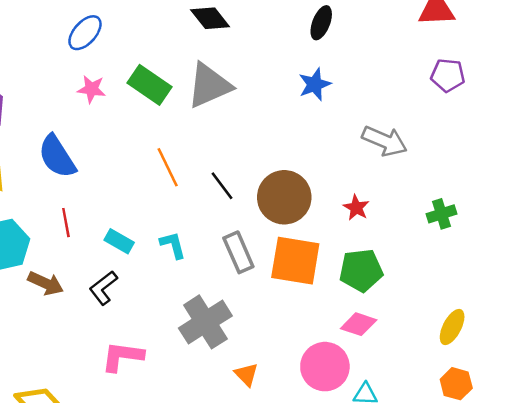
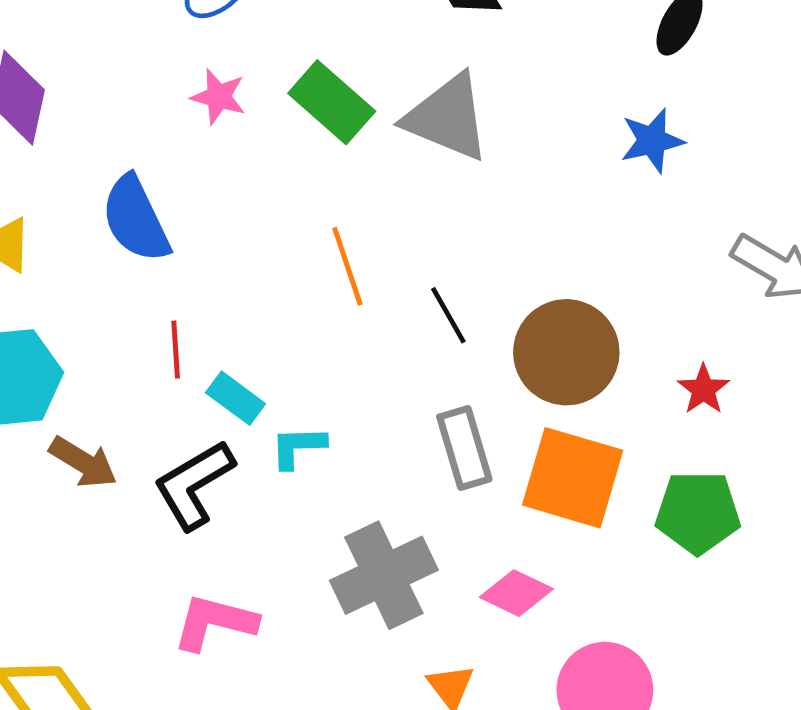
gray triangle: (209, 85) -> (447, 118), turned 39
red line: (66, 223) -> (176, 350), moved
cyan L-shape: (173, 245) -> (298, 447), moved, turned -84
black L-shape: (103, 288) -> (194, 485), size x1.4
pink diamond: (359, 324) -> (516, 593), moved

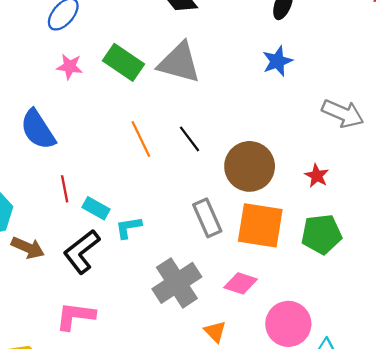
black line: (448, 315) -> (190, 139), moved
pink L-shape: (215, 622) -> (75, 316), moved

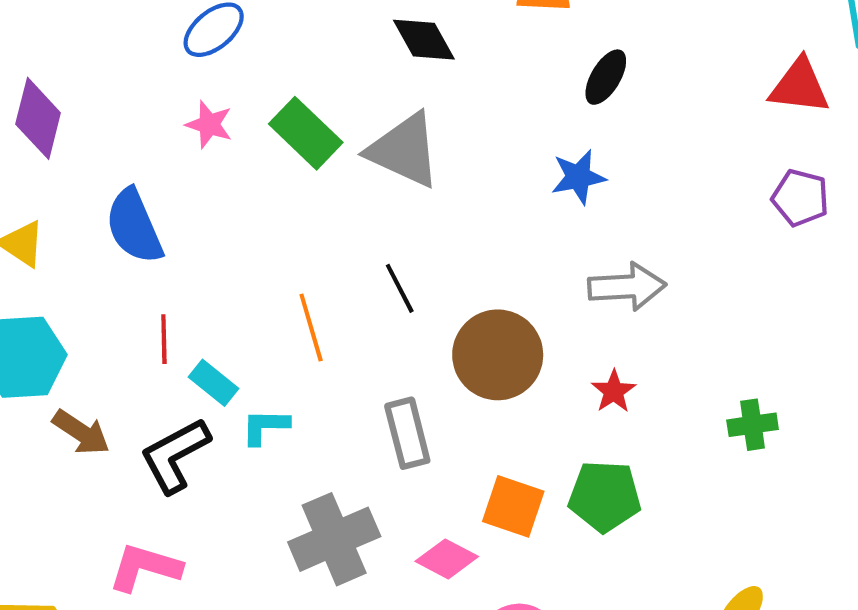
gray arrow: (343, 113) -> (627, 287), moved, turned -36
orange line: (141, 139) -> (311, 328), moved
orange square: (260, 225) -> (513, 506), moved, size x0.7

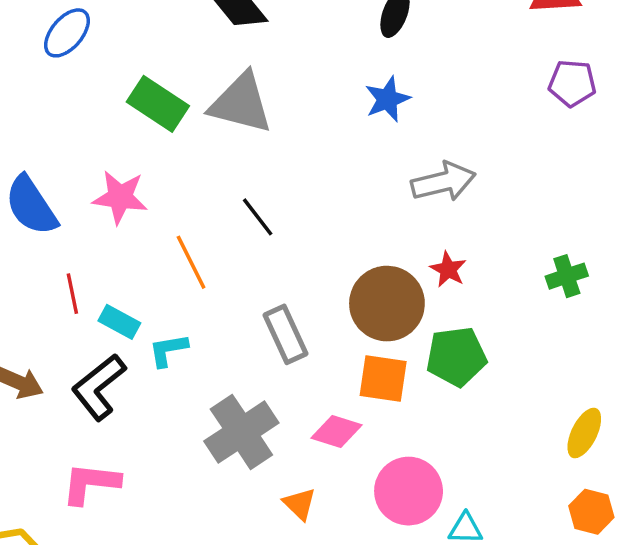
pink star: (209, 124) -> (120, 197), moved, size x1.4
brown circle: (498, 355) -> (387, 304), moved

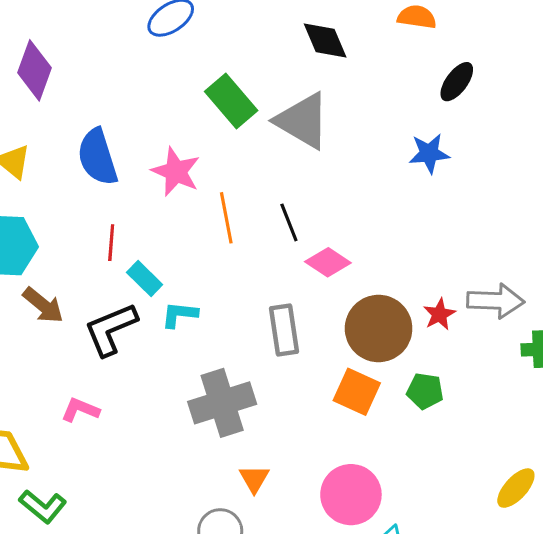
gray arrow: (443, 182) -> (496, 301), moved
orange line: (191, 262) -> (226, 218), moved
green pentagon: (456, 357) -> (425, 391), size x0.7
pink diamond: (337, 431) -> (328, 262), moved
pink L-shape: (91, 483) -> (80, 410), size x0.7

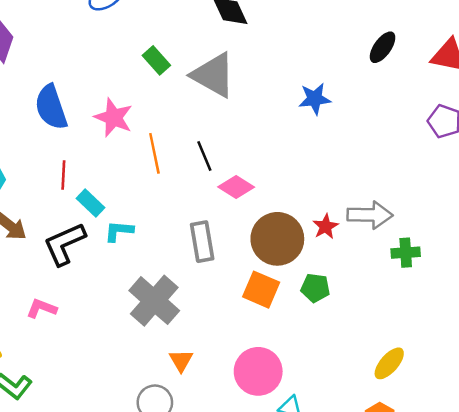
black ellipse: (457, 82) -> (383, 47), moved
green rectangle: (231, 101) -> (156, 60), size x0.7
gray cross: (222, 403) -> (154, 301), turned -30

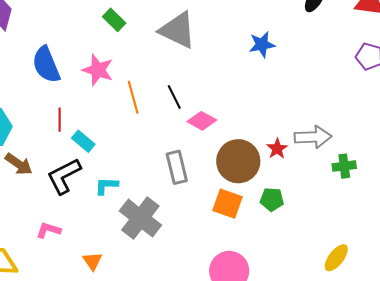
green rectangle: (156, 60) -> (114, 20), moved
cyan L-shape: (119, 231) -> (106, 186), moved
orange triangle: (181, 360) -> (93, 261), moved

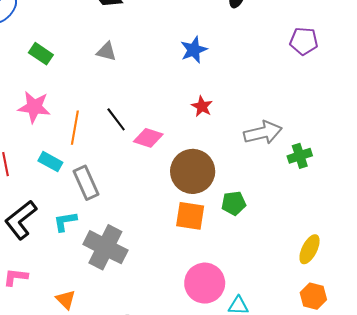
gray triangle: (178, 30) -> (106, 52), size x0.5
orange line: (133, 97) -> (75, 128), turned 36
cyan rectangle: (83, 141) -> (50, 162), moved
red star: (277, 149) -> (202, 106), moved
gray rectangle: (177, 167) -> (86, 183), moved

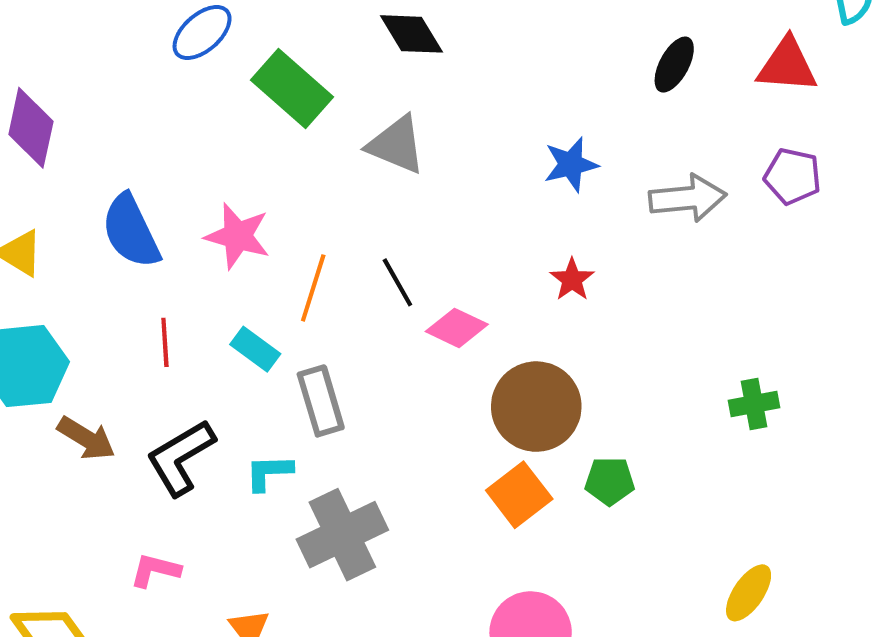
gray triangle: (106, 52) -> (396, 145), size x1.5
green rectangle: (41, 54) -> (292, 89), moved, size x1.6
gray arrow: (263, 133) -> (688, 198), moved
orange square: (190, 216) -> (519, 495), turned 36
gray cross: (105, 247) -> (342, 535), turned 30

